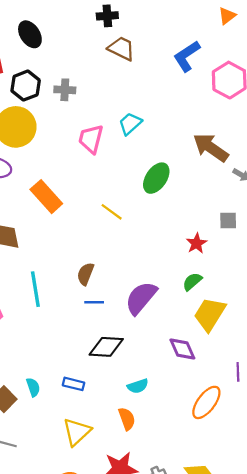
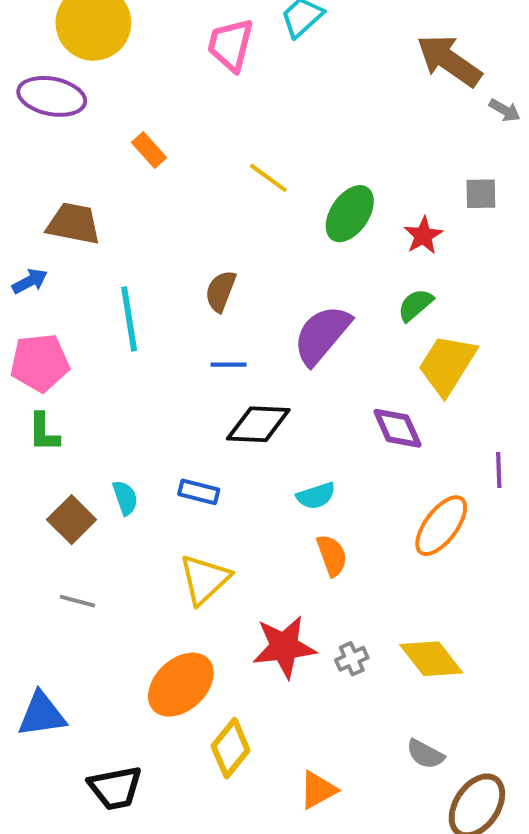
green ellipse: (156, 178) -> (350, 214), moved
orange rectangle: (46, 197) -> (149, 150), size x0.6
blue line: (94, 302) -> (229, 365), moved
orange semicircle: (127, 419) -> (332, 555), moved

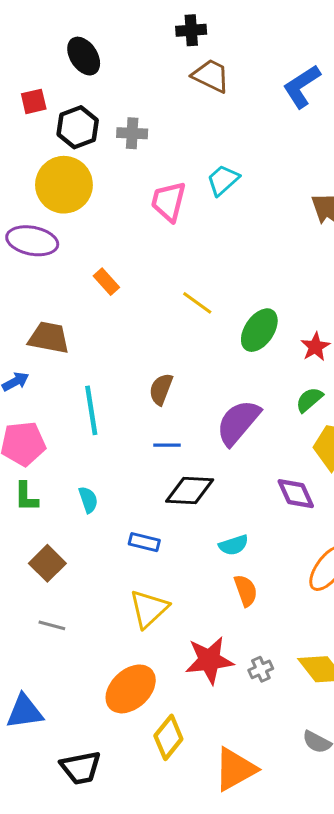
cyan semicircle: (125, 498) -> (88, 500), moved
orange triangle: (318, 790) -> (235, 769), size x1.5

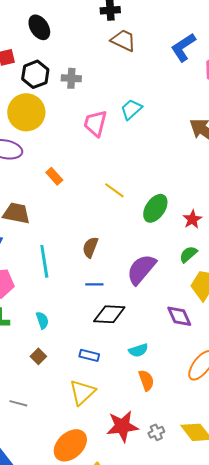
blue rectangle: (144, 542) -> (89, 355), moved
brown square: (47, 563) -> (38, 356), moved, size x0.7

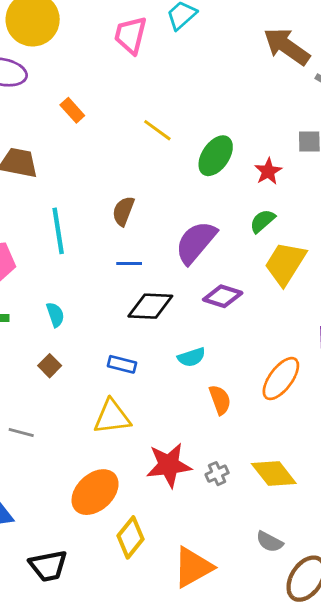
purple diamond: (179, 316) -> (223, 296), moved, turned -48
orange semicircle: (146, 380) -> (220, 400), moved
yellow triangle: (82, 392) -> (112, 417), turned 36

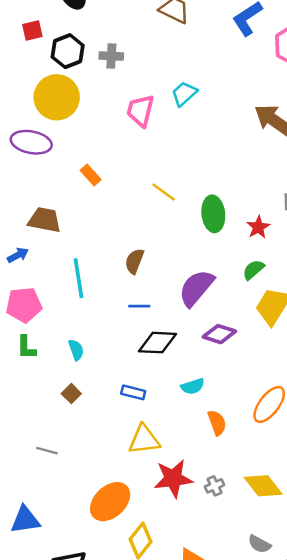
green ellipse: (216, 156) -> (213, 214), turned -40
yellow triangle: (112, 417) -> (144, 440), moved

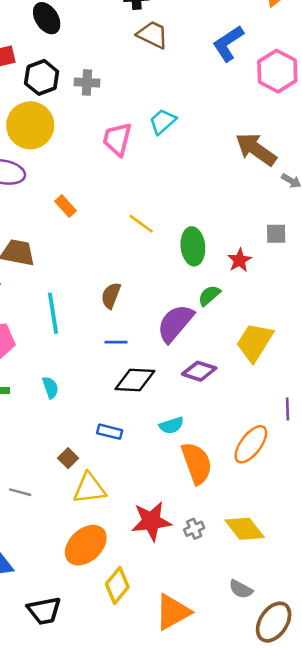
green semicircle: (253, 270) -> (209, 296), moved
brown square: (71, 394) -> (68, 458), moved
orange semicircle: (217, 423) -> (197, 463), size x1.6
yellow triangle: (144, 440) -> (90, 488), moved

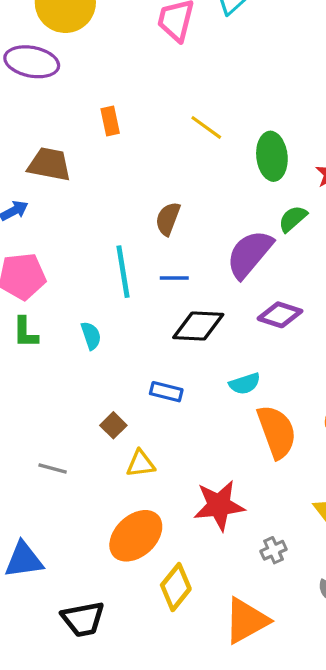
orange rectangle: (66, 206) -> (110, 121), moved, turned 30
cyan line: (53, 313) -> (123, 272), moved
yellow triangle: (90, 488) -> (141, 464), size x0.7
gray cross: (194, 529) -> (274, 550), moved

